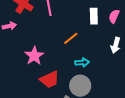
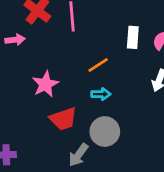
cyan arrow: (82, 62) -> (101, 94), moved

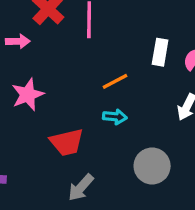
pink star: (45, 84) -> (28, 95), moved
gray circle: (105, 132) -> (152, 166), moved

